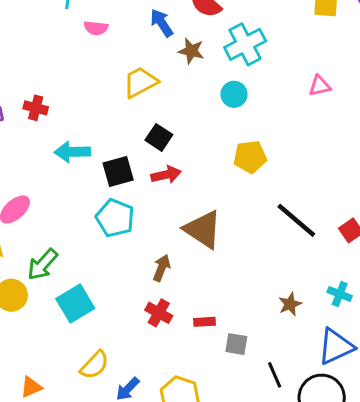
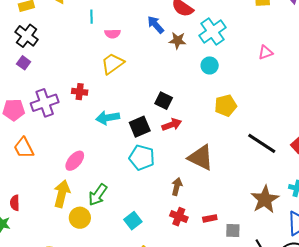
yellow trapezoid: (140, 82) -> (113, 64), moved
cyan square: (75, 304) -> (133, 221), moved, size x0.7
brown star: (290, 304) -> (265, 199), size x1.8

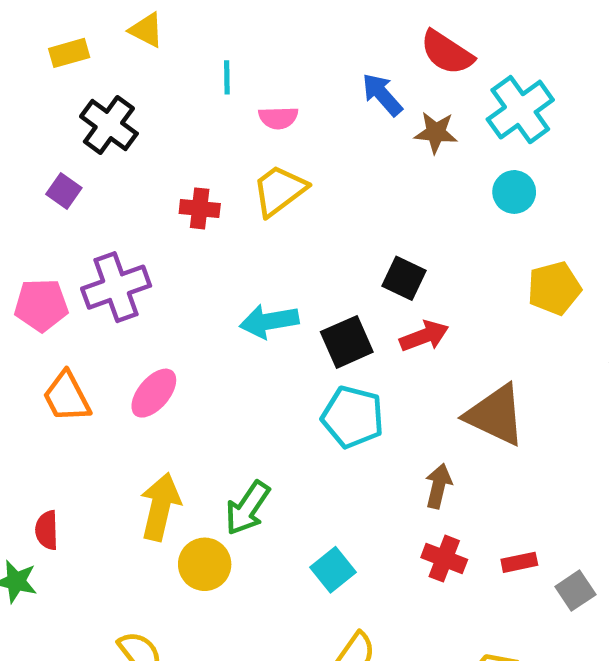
black cross: (27, 36) -> (109, 125), moved
red cross: (80, 92) -> (200, 208), moved
pink ellipse: (75, 161) -> (154, 393), moved
gray square: (233, 230) -> (575, 591), turned -35

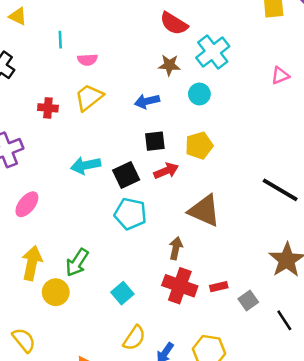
blue arrow: (382, 95) -> (147, 101), moved, turned -60
cyan circle: (514, 192) -> (199, 94), moved
black square: (404, 278) -> (155, 141), turned -30
yellow pentagon: (554, 288) -> (199, 146), moved
red cross: (444, 559) -> (180, 286), size x1.5

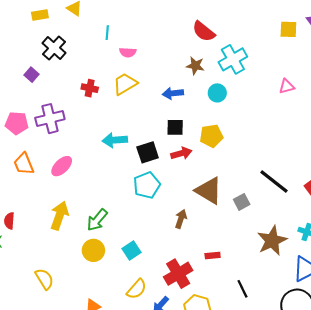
cyan pentagon: (130, 214) -> (147, 185), turned 30
red cross: (180, 286) -> (178, 274), moved, turned 32
yellow circle: (56, 292) -> (93, 250), moved
gray square: (248, 300) -> (242, 202), moved
black line: (284, 320) -> (242, 289), moved

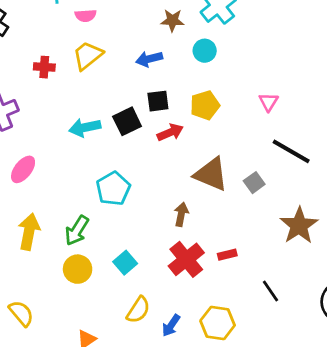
pink triangle: (287, 86) -> (269, 102), moved, turned -35
black square: (148, 152) -> (127, 121), moved
cyan pentagon: (147, 185) -> (113, 189), moved
red cross: (178, 274) -> (186, 259), moved

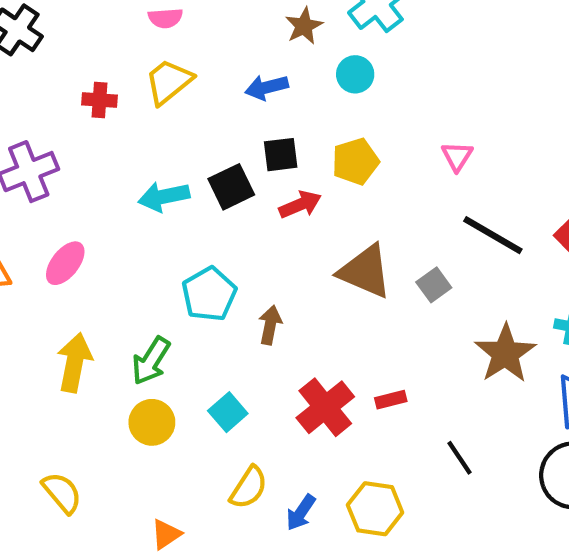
brown star: (172, 20) -> (304, 26), turned -30
brown arrow: (181, 214) -> (270, 325), moved

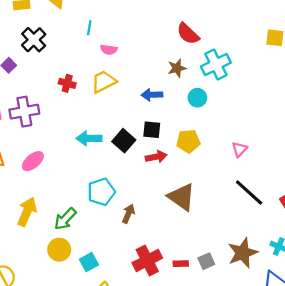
black square: (231, 187) -> (124, 141), turned -35
gray square: (434, 285) -> (206, 261), moved
cyan square: (228, 412) -> (89, 262), moved

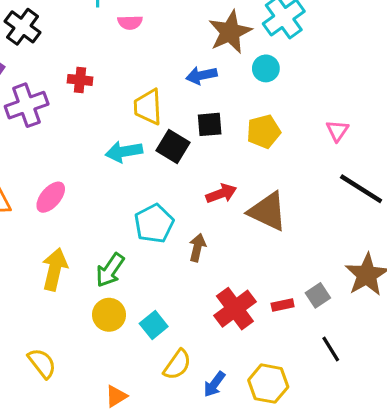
brown star: (177, 68) -> (230, 32), size x1.6
yellow trapezoid: (104, 82) -> (148, 107), moved, turned -56
purple cross: (24, 112) -> (27, 105), moved
red arrow: (156, 157) -> (221, 194), moved

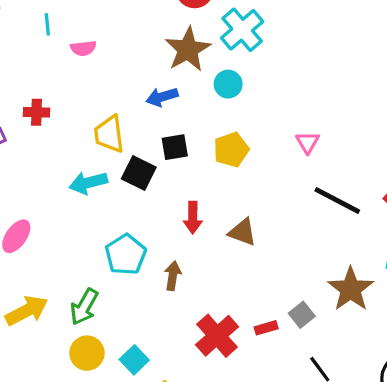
red arrow: (221, 194) -> (193, 218), turned 116
brown triangle: (268, 211) -> (242, 232), size x0.7
yellow arrow: (55, 269) -> (27, 311), turned 54

